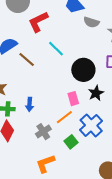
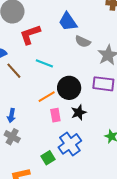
cyan line: (56, 49) -> (44, 63), turned -30
orange line: (64, 117) -> (47, 97), moved
gray cross: (43, 132) -> (12, 137), moved, turned -35

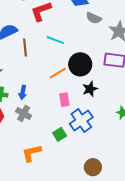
brown line: (14, 71) -> (25, 47), turned 36
pink rectangle: (55, 115) -> (64, 100), moved

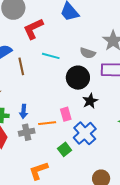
gray semicircle: (94, 18) -> (88, 53), moved
orange line: (58, 73) -> (47, 123), moved, turned 30
gray cross: (24, 113) -> (27, 132), turned -35

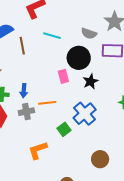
pink rectangle: (66, 114) -> (63, 76), moved

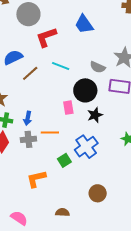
brown line: (22, 46) -> (30, 73), turned 54

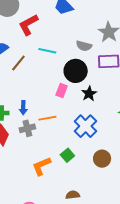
pink rectangle: (68, 108) -> (62, 91), turned 40
green square: (64, 160) -> (67, 155), moved
brown circle: (98, 193) -> (102, 159), moved

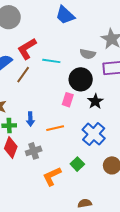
red L-shape: (28, 25) -> (27, 49), moved
gray cross: (27, 128) -> (34, 151), moved

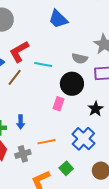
black star: (95, 101) -> (96, 109), moved
orange line: (55, 128) -> (46, 142), moved

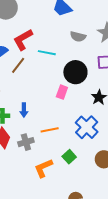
gray semicircle: (80, 58) -> (78, 37), moved

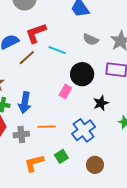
blue arrow: (24, 110) -> (25, 103), size x1.5

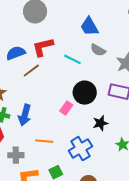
gray semicircle: (91, 40) -> (98, 50), moved
cyan line: (57, 50) -> (72, 59), moved
gray cross: (21, 134) -> (16, 155), moved

